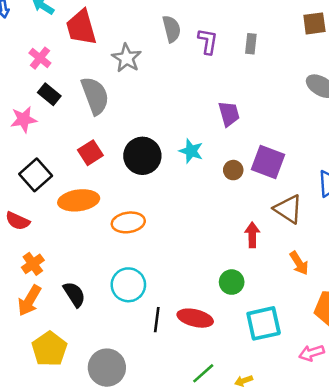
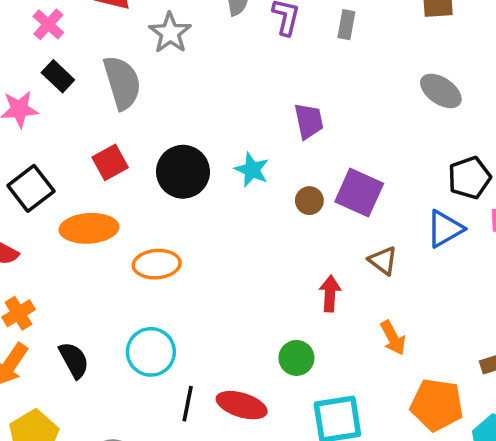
brown triangle: (288, 209) -> (383, 261), size x0.7

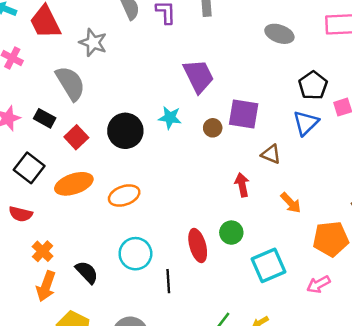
black rectangle: (58, 76) -> (45, 118), moved
purple trapezoid: (309, 121) -> (199, 76), size x1.4
red ellipse: (242, 405) -> (198, 245), moved, turned 72

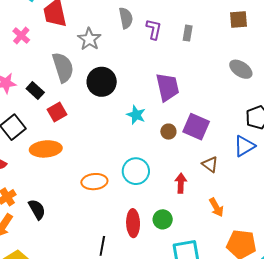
black circle: (125, 131) -> (102, 82), moved
orange ellipse: (124, 195) -> (94, 182), moved
cyan circle: (135, 254) -> (136, 171), moved
black semicircle: (87, 272) -> (37, 209), moved

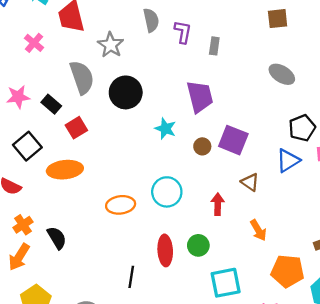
gray rectangle: (188, 33) -> (214, 46), moved

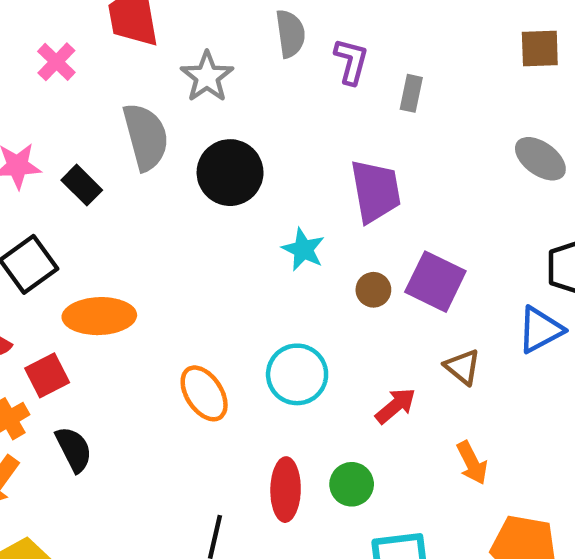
red square: (76, 128) -> (47, 375), moved
red arrow: (218, 204) -> (396, 406), turned 45
orange ellipse: (121, 205) -> (204, 393), turned 60

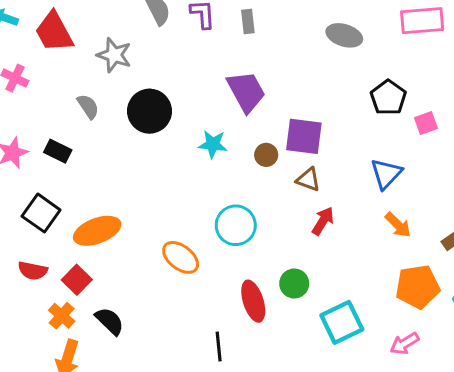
gray semicircle: (146, 137) -> (88, 106), size x0.6
blue triangle: (540, 330) -> (386, 174), moved
brown triangle: (462, 367) -> (308, 180), moved
red arrow: (396, 406) -> (323, 221), moved
orange arrow: (472, 463) -> (398, 225), moved

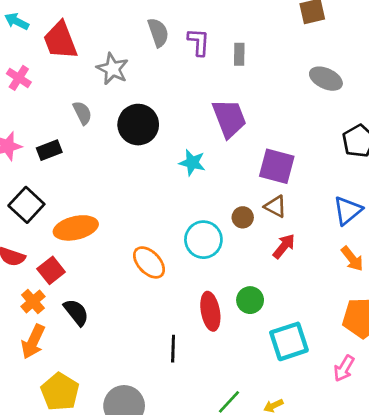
black rectangle: (58, 151) -> (49, 150), turned -55
brown circle: (266, 155) -> (243, 217), moved
pink arrow: (405, 344) -> (344, 368), turned -36

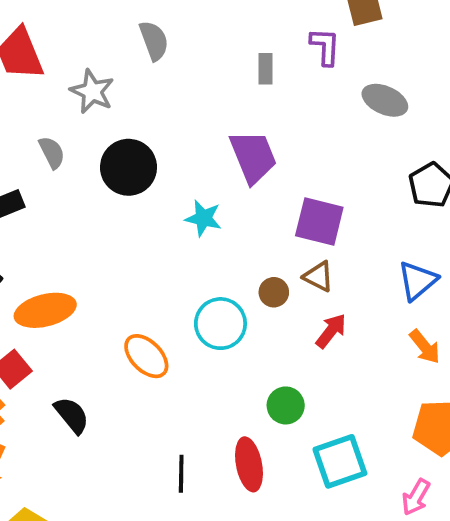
purple L-shape: (199, 42) -> (325, 47), moved
red ellipse: (210, 311) -> (249, 464), moved
black semicircle: (76, 312) -> (72, 415), moved

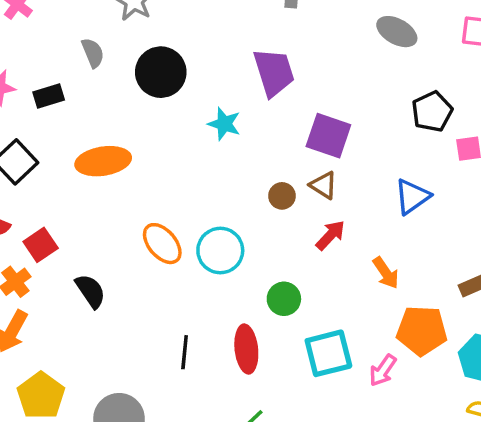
orange ellipse: (45, 310) -> (103, 161), moved
cyan circle: (220, 324) -> (220, 251), moved
orange arrow: (425, 347) -> (386, 273), moved
pink arrow: (416, 497) -> (383, 370), moved

